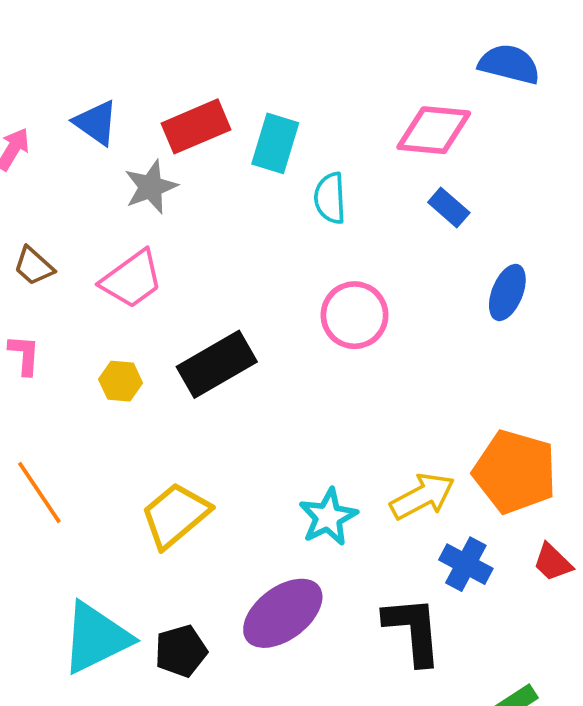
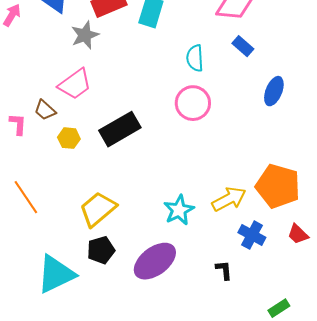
cyan semicircle: (330, 198) -> (195, 58), moved
brown trapezoid: (34, 266) -> (45, 110), moved
black L-shape: (413, 630) -> (224, 270), size x0.5
black pentagon: (181, 651) -> (101, 250), moved

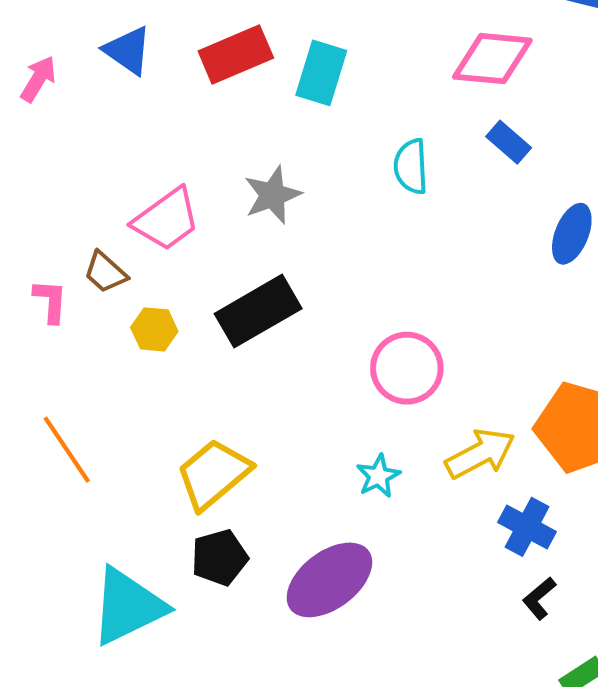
gray star: (85, 35) -> (272, 195), moved
pink circle: (193, 103) -> (407, 368), moved
cyan star: (179, 210) -> (378, 476), size x0.7
black L-shape: (224, 270) -> (539, 598), moved, turned -125

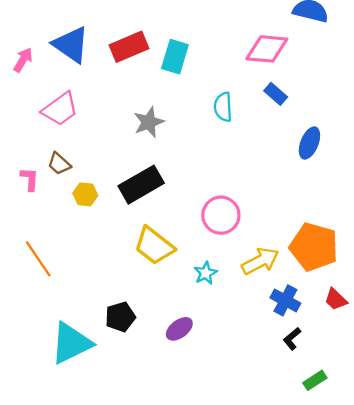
blue triangle: (128, 50) -> (71, 45), size x1.4
pink trapezoid: (167, 219) -> (60, 109), moved
yellow trapezoid: (213, 474) -> (154, 246), moved, turned -102
purple ellipse: (329, 580) -> (179, 329), size x0.6

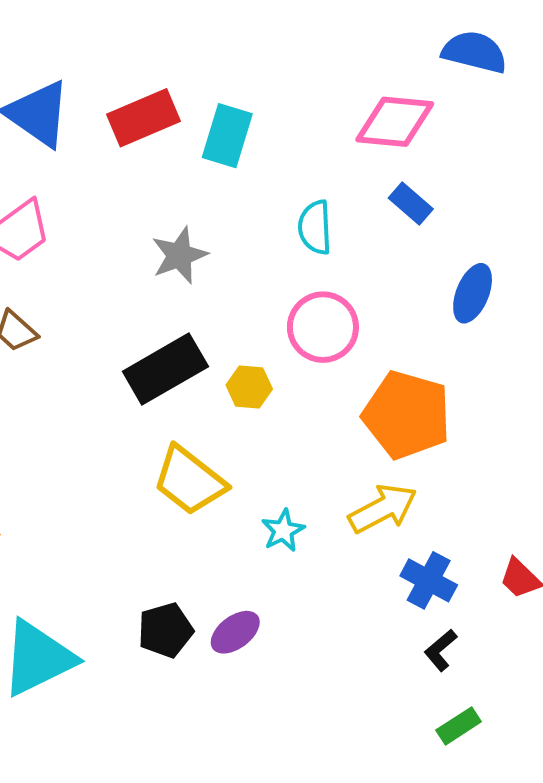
yellow hexagon: (85, 194) -> (249, 387), moved
pink circle: (221, 215) -> (323, 327), moved
orange pentagon: (314, 247) -> (407, 415), moved
black pentagon: (120, 317) -> (165, 630), moved
green rectangle: (315, 380) -> (459, 726), moved

